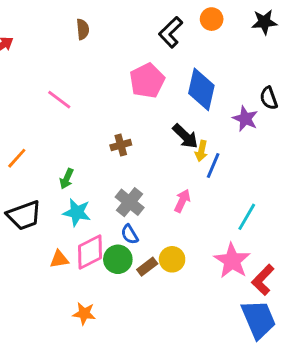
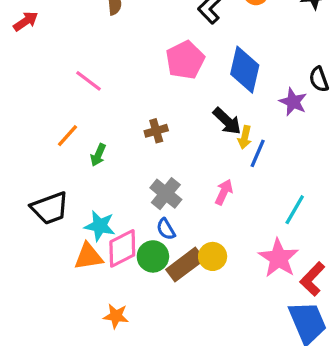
orange line: (17, 158) -> (68, 136), moved
green arrow: (67, 179) -> (98, 155), moved
cyan star: (77, 212) -> (100, 226), moved
orange triangle: (59, 259) -> (89, 256), size x1.4
brown rectangle: (147, 267) -> (185, 265), size x1.6

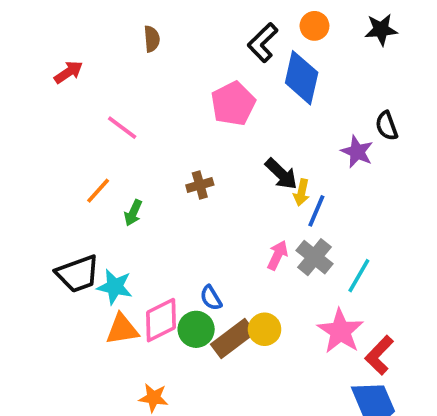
red arrow: (26, 21) -> (68, 72), moved
blue diamond: (245, 70) -> (302, 78), moved
gray cross: (166, 194) -> (314, 257), moved
cyan star: (100, 226) -> (115, 287), moved

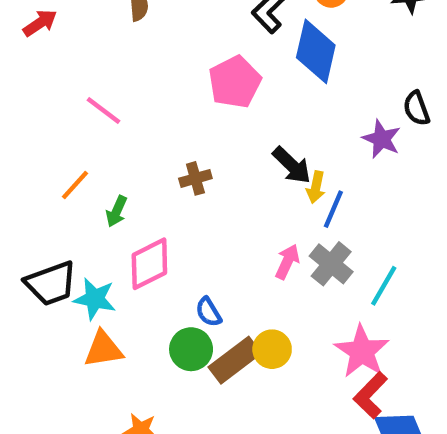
red arrow: (68, 72) -> (40, 23), moved
pink diamond: (161, 320) -> (149, 264), moved
red L-shape: (379, 355) -> (371, 395), moved

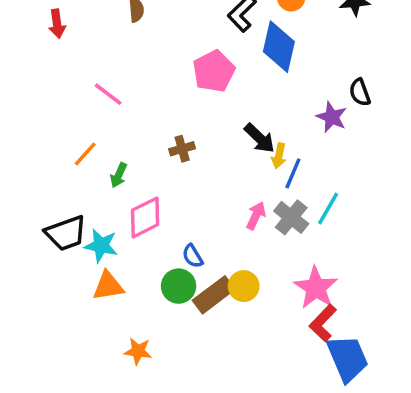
red arrow: (40, 23) -> (57, 24), turned 116
cyan line: (384, 286) -> (328, 209), moved

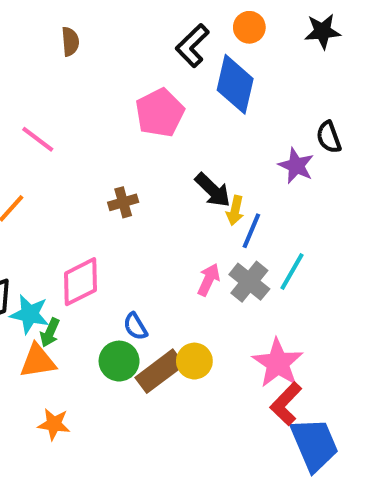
green arrow: (119, 175) -> (50, 333), moved
orange star: (138, 351) -> (54, 424), moved

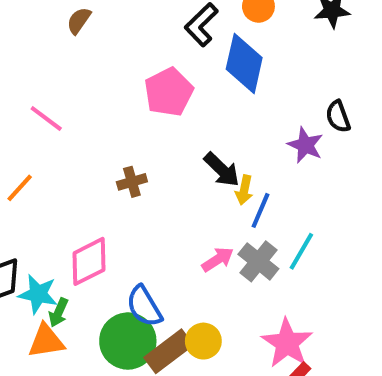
brown semicircle: (70, 42) -> (79, 21), turned -140
pink arrow: (209, 280) -> (218, 259), turned 32
blue semicircle: (135, 326) -> (144, 306), size x1.5
green circle: (119, 361) -> (128, 341), size x1.4

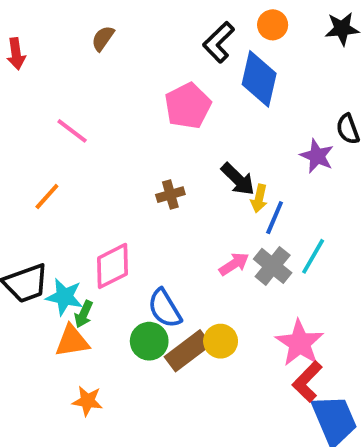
brown cross: (132, 182) -> (170, 195), moved
green circle: (128, 341) -> (149, 341), size x0.7

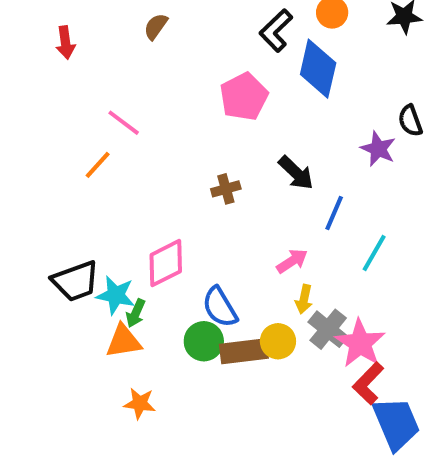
orange line: (47, 197) -> (98, 165), moved
yellow arrow: (259, 198) -> (304, 299), moved
gray cross: (273, 266) -> (328, 329), moved
brown rectangle: (188, 351) -> (244, 351), turned 30

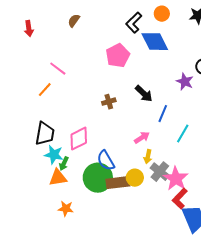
blue diamond: (318, 69) -> (155, 42), turned -40
black trapezoid: (76, 281) -> (45, 134), moved, turned -60
green circle: (204, 341) -> (98, 178), size x1.5

